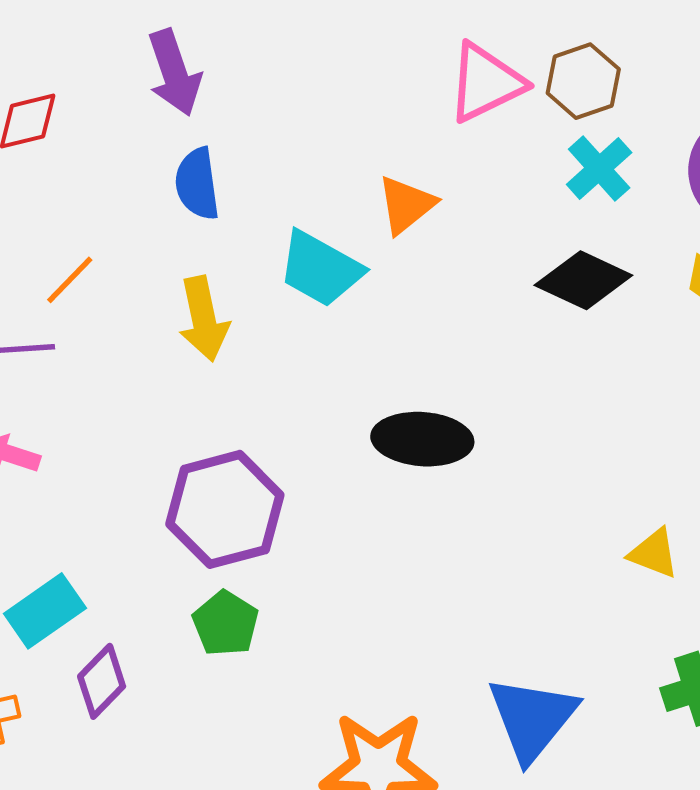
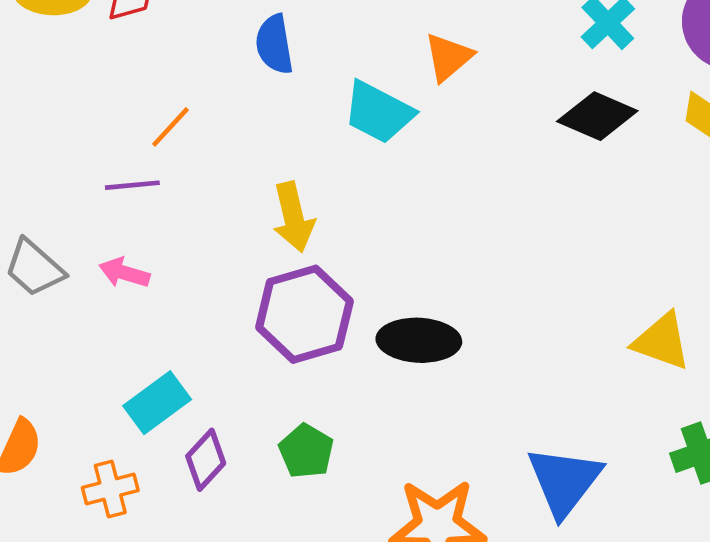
yellow arrow: (204, 319) -> (293, 217), moved
black ellipse: (422, 439) -> (419, 340), moved
yellow triangle: (654, 553) -> (662, 341), size x1.4
green pentagon: (226, 623) -> (306, 451), moved

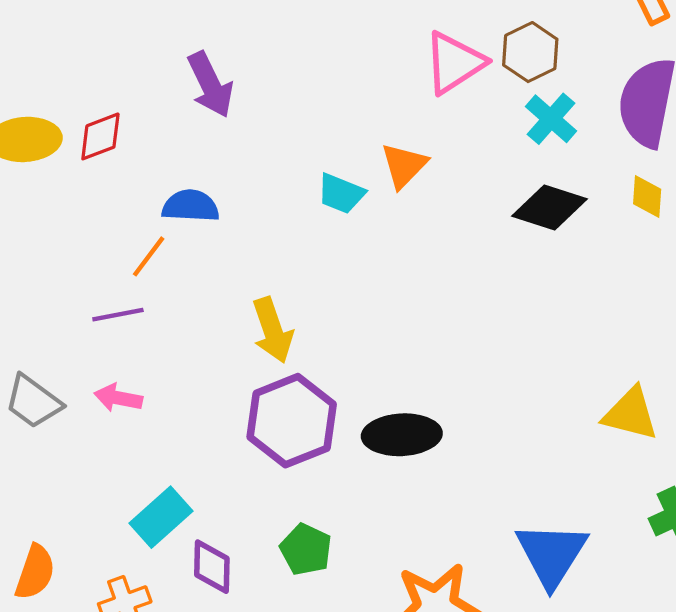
blue semicircle: (274, 44) -> (191, 206), moved, turned 108
cyan trapezoid: (378, 112) -> (341, 194), moved, size x0.7
purple diamond: (206, 460) -> (212, 567), turned -36

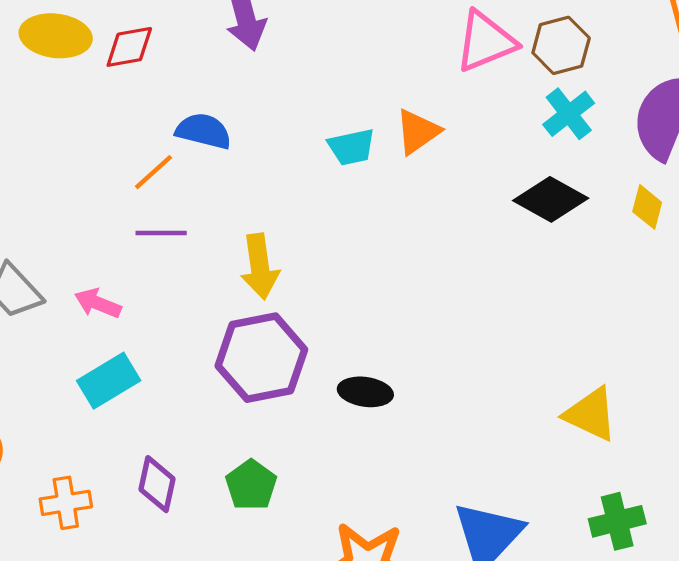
cyan trapezoid: (341, 194) -> (351, 147), turned -45
purple line: (118, 315) -> (161, 233), moved
black ellipse: (402, 435) -> (365, 392), size x0.7
cyan rectangle: (161, 517) -> (109, 381), moved

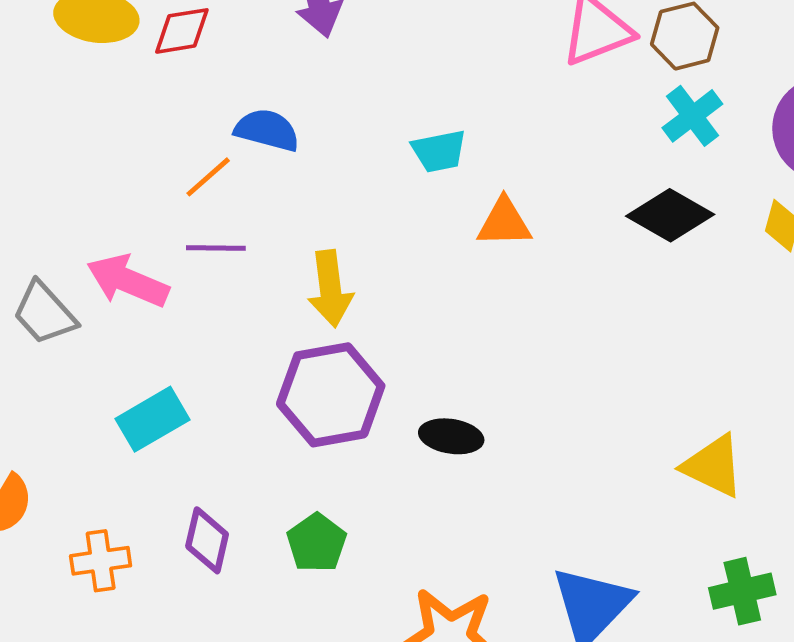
orange triangle: (418, 132) -> (504, 222), moved, turned 33
pink arrow: (98, 303) -> (128, 281), moved, size x1.5

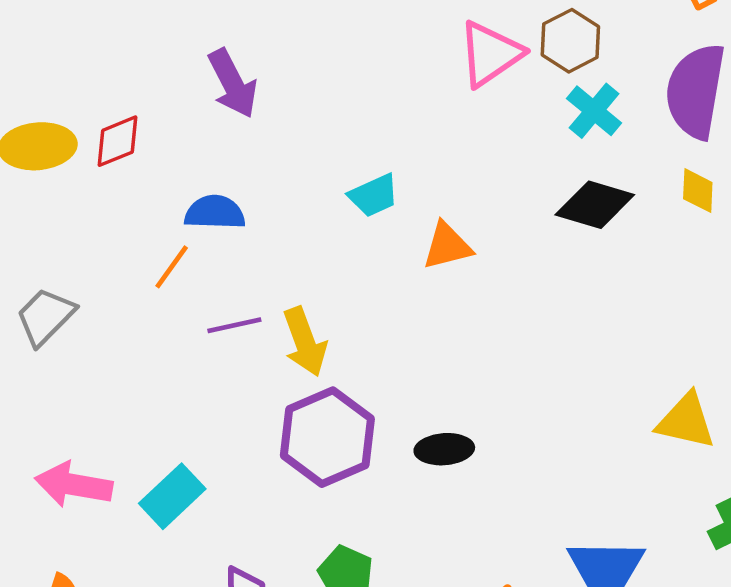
purple line: (216, 248) -> (234, 325), moved
pink arrow: (128, 281) -> (74, 485), moved
gray trapezoid: (45, 313) -> (46, 316), moved, turned 100

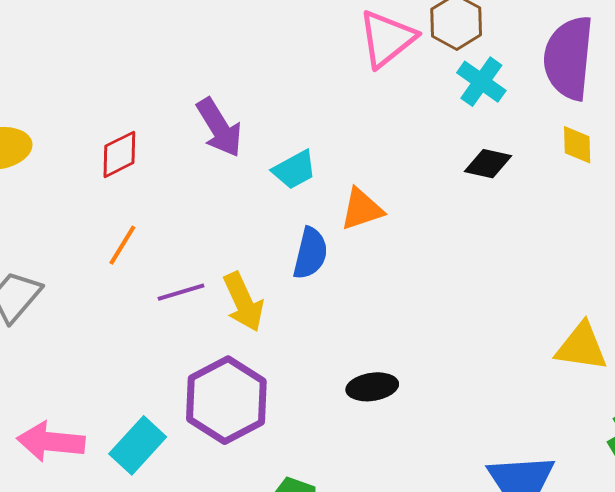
purple arrow: (233, 83) -> (219, 128), moved
red diamond: (118, 141) -> (119, 154), moved
black diamond: (595, 205) -> (488, 164), size x0.7
blue semicircle: (215, 212) -> (310, 253), moved, turned 106
purple hexagon: (327, 437) -> (226, 400), moved

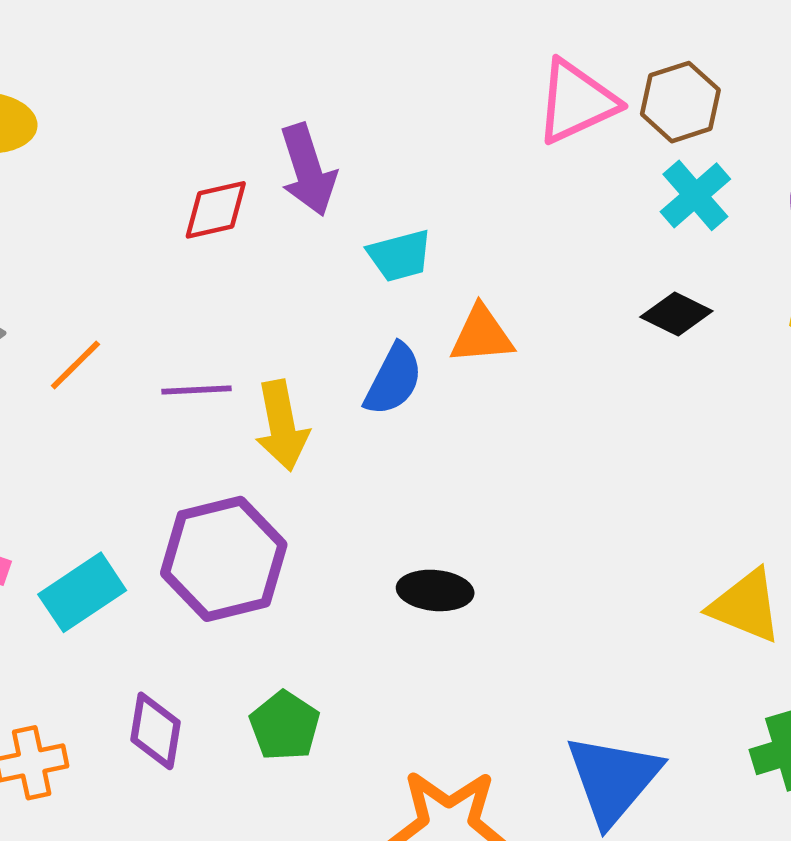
red diamond: (119, 154) -> (216, 210), moved
orange line: (122, 245) -> (75, 365), moved

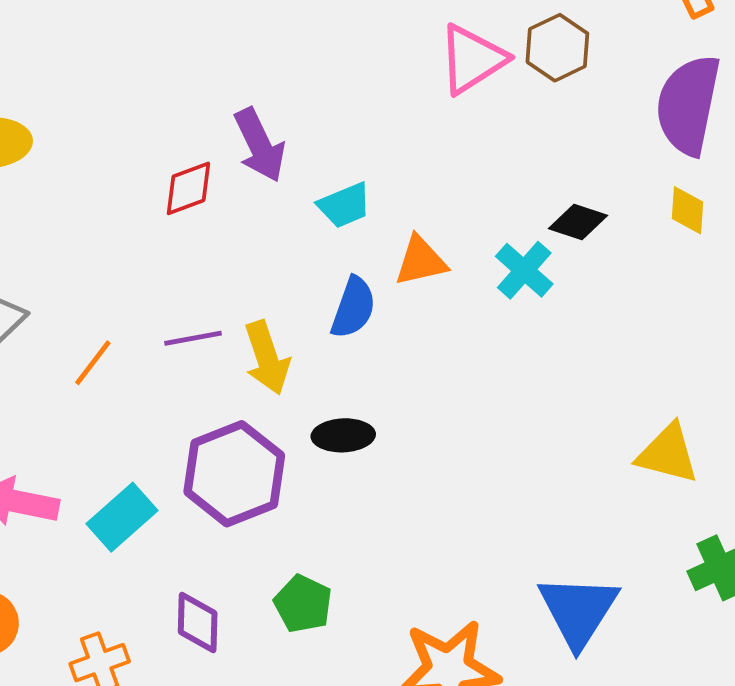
cyan cross: (695, 195) -> (524, 270), moved
orange line: (75, 365) -> (93, 363), moved
black ellipse: (435, 590) -> (343, 435), moved

